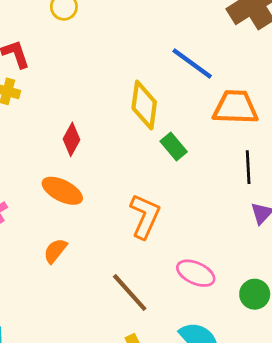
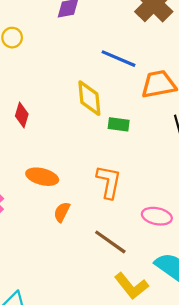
red diamond: (71, 139) -> (22, 115), moved
green rectangle: (174, 147) -> (119, 124), turned -30
orange semicircle: (55, 251) -> (62, 212), moved

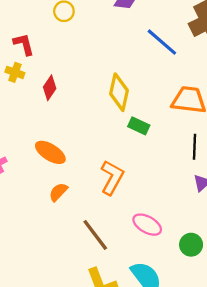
blue line: (118, 59) -> (162, 42), moved

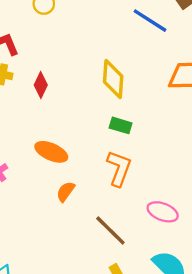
green rectangle: (139, 126) -> (121, 125), moved

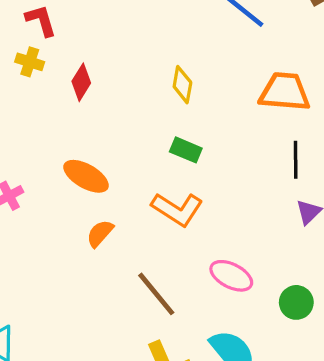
yellow diamond: (113, 79) -> (182, 85), size x0.7
orange L-shape: (119, 168) -> (177, 209), turned 96

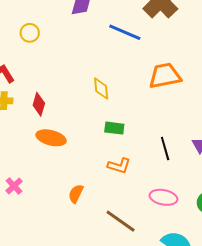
black line: (296, 160) -> (165, 149), moved
orange ellipse: (86, 176) -> (51, 138), moved
orange L-shape: (177, 209) -> (119, 166), size x0.7

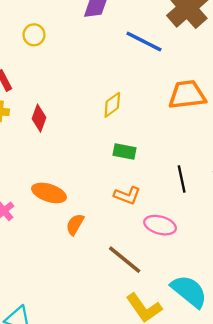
yellow diamond: (101, 89) -> (112, 105), turned 55
orange ellipse: (51, 138) -> (49, 193), moved
pink ellipse: (163, 197) -> (160, 225), moved

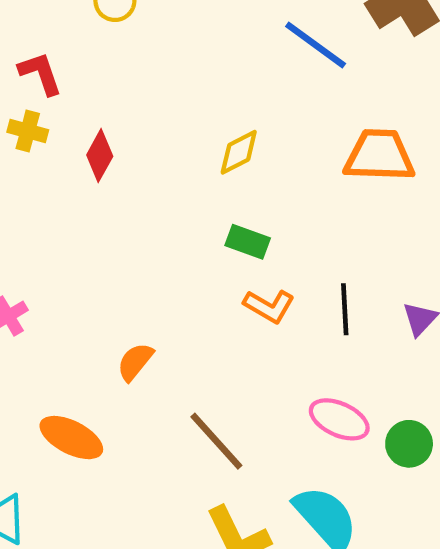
orange ellipse: (49, 193) -> (71, 438), moved
orange L-shape: (127, 195) -> (269, 306), moved
pink ellipse: (160, 225) -> (339, 419), moved

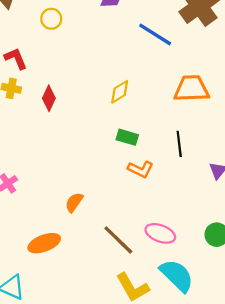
black line: (345, 309) -> (179, 144), moved
pink ellipse: (339, 419) -> (160, 233), moved
orange ellipse: (71, 438) -> (44, 243), turned -44

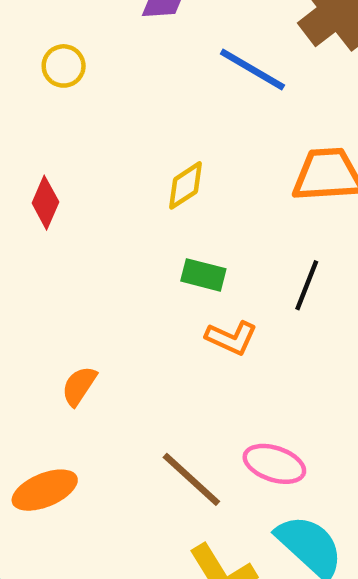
yellow circle: (51, 19) -> (64, 66), moved
black line: (179, 144) -> (307, 285), turned 30
orange semicircle: (74, 202) -> (79, 386), moved

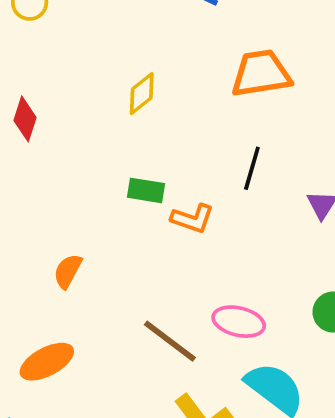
green rectangle: (203, 275) -> (146, 190), moved

